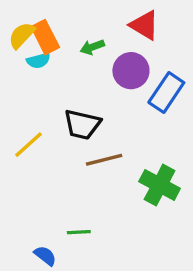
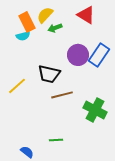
yellow semicircle: (22, 35) -> (45, 15), moved
purple circle: (131, 71) -> (78, 55), moved
green line: (79, 232) -> (56, 140), moved

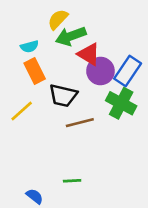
red triangle: (86, 15) -> (89, 54), moved
orange rectangle: (27, 22) -> (35, 71), moved
green arrow: (55, 28) -> (71, 36), size x1.6
green cross: (95, 110) -> (121, 103), moved

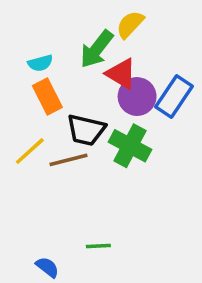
yellow semicircle: (58, 19) -> (130, 24), moved
green arrow: (71, 36) -> (97, 49), turned -32
green cross: (121, 103) -> (130, 146), moved
brown line: (80, 123) -> (68, 160), moved

